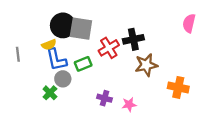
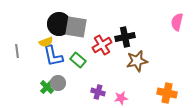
green rectangle: (83, 64) -> (78, 60), turned 63
gray circle: (63, 79) -> (58, 83), moved
orange cross: (178, 87) -> (167, 93), moved

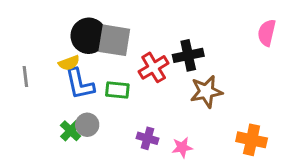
green rectangle: (78, 60) -> (117, 90), turned -35

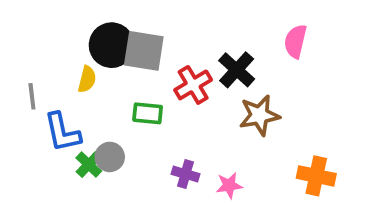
pink semicircle: (267, 33) -> (295, 41), moved
black cross: (188, 55) -> (237, 70), turned -36
yellow semicircle: (69, 63) -> (87, 79), turned -55
blue L-shape: (80, 84) -> (62, 132), moved

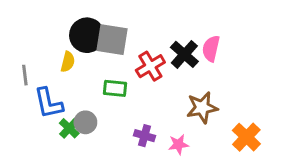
pink semicircle: (295, 41) -> (211, 48), moved
brown star: (259, 115) -> (202, 108), moved
orange cross: (316, 176) -> (246, 137), turned 32

